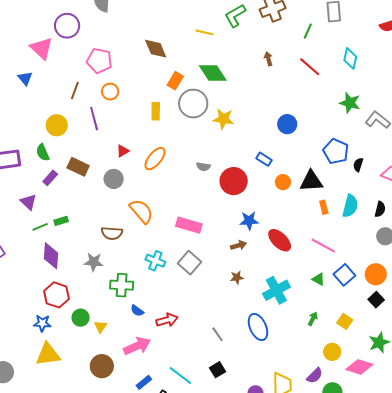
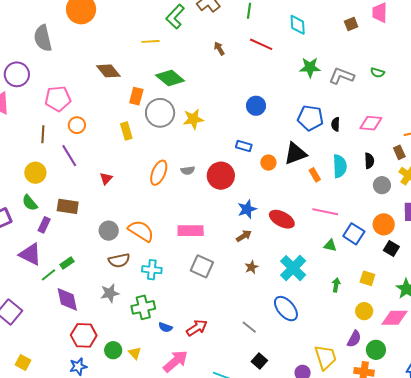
orange ellipse: (155, 159) -> (159, 173), moved
gray circle: (114, 179) -> (109, 231), moved
purple triangle: (28, 202) -> (30, 254), size x1.4
cyan cross: (155, 261) -> (152, 270), moved

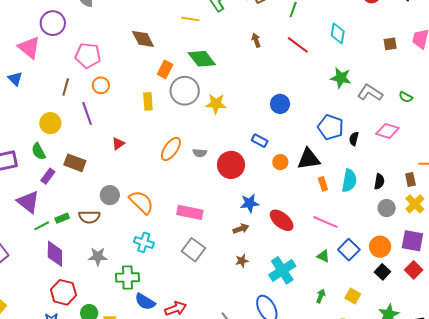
pink diamond: (371, 123) -> (388, 131), moved
brown semicircle: (119, 260) -> (89, 217), moved
blue semicircle: (165, 327) -> (145, 302), size x1.5

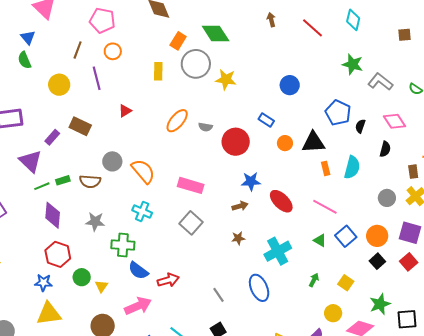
pink diamond: (388, 131) -> (394, 121), turned 35
green semicircle: (38, 151) -> (24, 60), moved
black semicircle: (379, 181) -> (385, 149), moved

